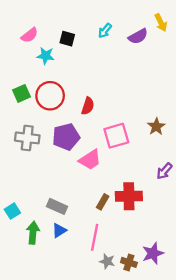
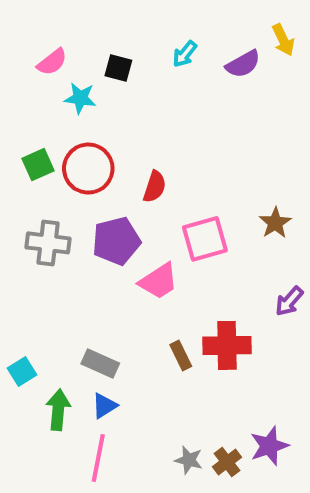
brown rectangle: (103, 202) -> (181, 355), turned -56
pink line: (95, 237) -> (98, 458), moved
brown cross: (129, 262) -> (227, 462), turned 35

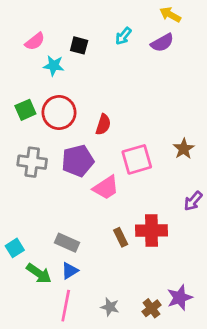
yellow arrow: (283, 40) -> (170, 15), moved, turned 145
green arrow: (58, 410) -> (39, 273), turned 120
gray star: (189, 460) -> (110, 307), moved

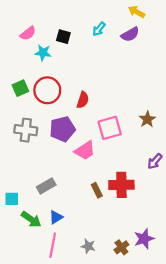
gray rectangle: (67, 243) -> (46, 186), moved, turned -54
cyan square: (15, 248) -> (12, 199), turned 32

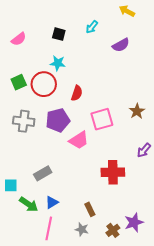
pink semicircle: (28, 33) -> (19, 39), moved
purple semicircle: (130, 34) -> (121, 45), moved
cyan star: (43, 53) -> (58, 63), moved
brown rectangle: (97, 190) -> (90, 209), moved

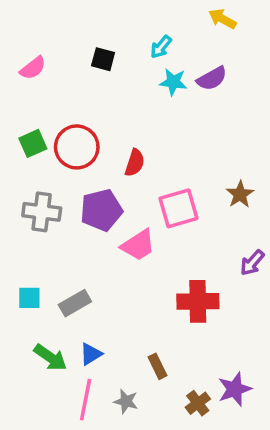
cyan star: (58, 63) -> (173, 82), moved
cyan square: (11, 185) -> (29, 298), moved
gray star: (82, 229) -> (126, 401), moved

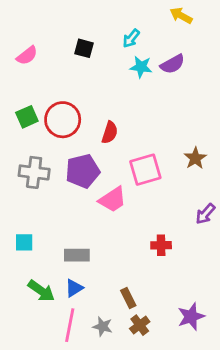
red cross: (198, 301) -> (161, 245), size x0.6
gray rectangle: (75, 303) -> (77, 255), moved, turned 30
brown cross: (198, 403) -> (140, 325), moved

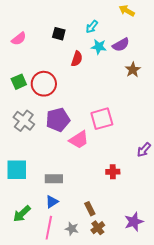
red semicircle: (110, 133) -> (77, 59), moved
brown star: (195, 158) -> (133, 70), moved
gray cross: (34, 172) -> (24, 121), turned 30
cyan square: (24, 242) -> (17, 170), size x1.6
green arrow: (41, 291) -> (22, 214), moved, turned 102

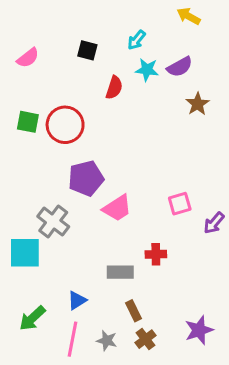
green square: (19, 82) -> (28, 122), turned 35
pink square: (102, 119) -> (180, 204), moved, size x0.7
gray cross: (24, 121) -> (53, 222), moved
red cross: (113, 172) -> (156, 254), moved
gray rectangle: (54, 179) -> (120, 272), moved

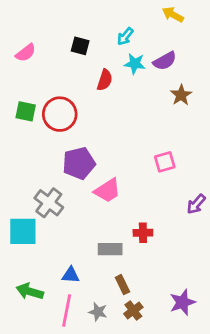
pink square: (180, 204) -> (165, 162), moved
blue triangle: (77, 300) -> (71, 275), turned 36
green arrow: (32, 318) -> (30, 291), turned 60

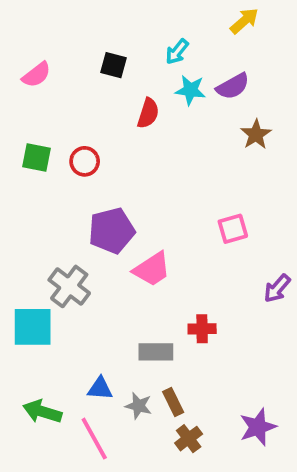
yellow arrow: (173, 15) -> (244, 21), turned 110
red circle: (60, 114) -> (85, 161), size x0.6
pink line: (67, 310) -> (94, 439), turned -40
gray star: (98, 312) -> (138, 406), moved

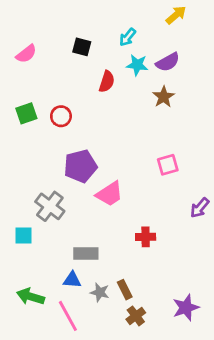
brown star: (256, 134) -> (164, 97), moved
green square: (36, 158) -> (26, 113), turned -30
cyan square: (33, 327) -> (24, 235), size x0.6
gray rectangle: (156, 352) -> (86, 254), moved

